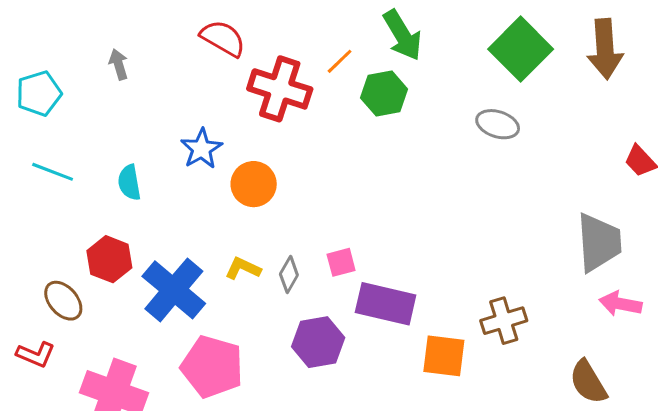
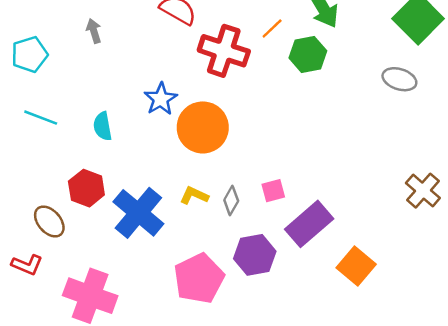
orange circle: (254, 184) -> (203, 127), size x1.4
purple rectangle: (386, 304) -> (309, 224), turned -54
brown cross: (504, 321) -> (423, 191), moved, turned -32
orange square: (444, 356) -> (356, 266), turned 33
pink pentagon: (212, 367) -> (199, 278), moved, turned 30

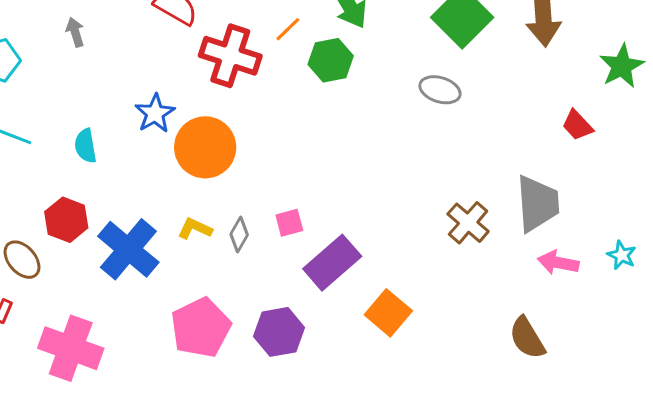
purple hexagon: (255, 255) -> (279, 332), moved

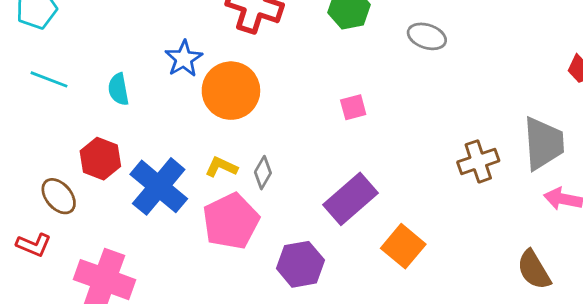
gray ellipse: (440, 90) -> (427, 36), moved
pink square: (289, 223) -> (353, 107), moved
brown cross: (468, 223) -> (478, 161), turned 30
pink pentagon: (201, 328) -> (231, 221), moved

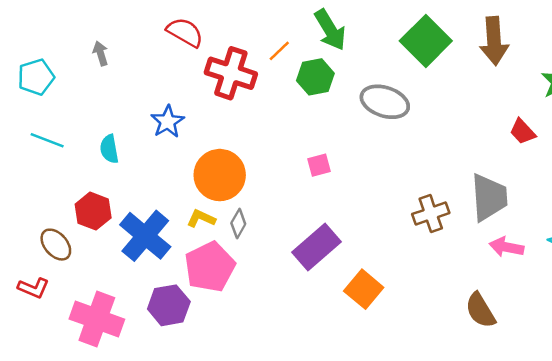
gray ellipse: (427, 36) -> (385, 102), size x1.4
orange circle: (231, 91) -> (220, 175), moved
purple hexagon: (300, 264) -> (169, 305), moved

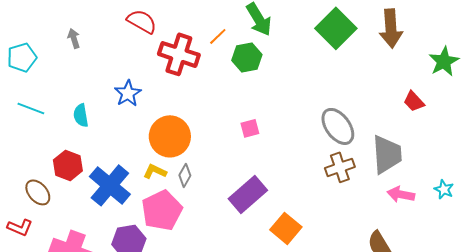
gray ellipse: (385, 102) -> (338, 126), moved, turned 36

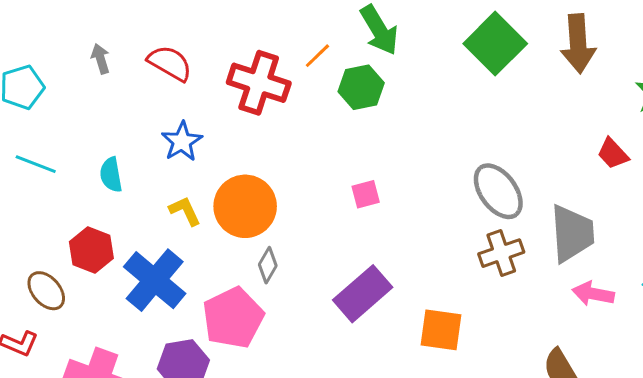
red semicircle: (142, 21) -> (170, 63), moved
yellow L-shape: (155, 171) -> (185, 211), moved, turned 40
orange square: (286, 228) -> (441, 330), moved, turned -32

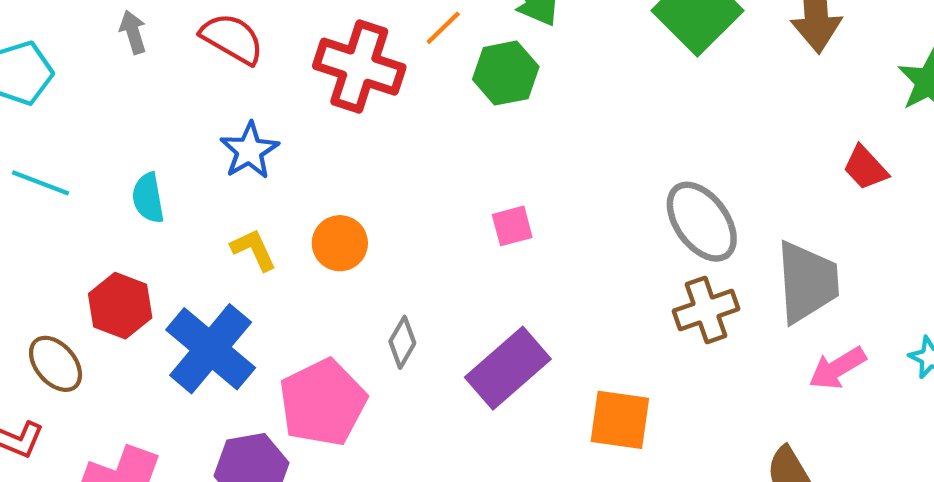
orange circle: (245, 206) -> (340, 243), size x0.6
gray diamond: (268, 265) -> (402, 342), moved
pink arrow: (593, 294) -> (837, 368), turned -42

